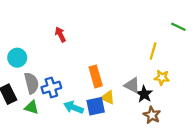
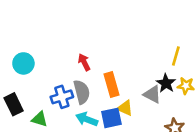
red arrow: (60, 34) -> (84, 62), moved
gray semicircle: (32, 83) -> (82, 92), moved
black star: (144, 94) -> (166, 83), moved

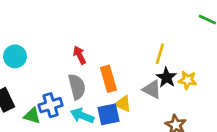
yellow line: (176, 56) -> (160, 54), moved
blue cross: (62, 97) -> (51, 105), moved

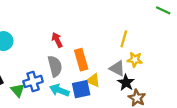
black star: (166, 77) -> (126, 83), moved
yellow star: (188, 80) -> (135, 60), moved
green triangle: (32, 116) -> (18, 90), turned 32

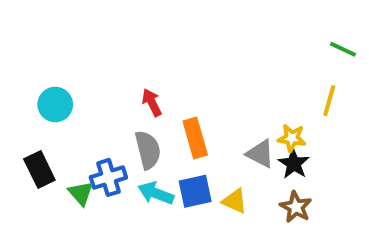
yellow line: (124, 39) -> (329, 101), moved
yellow triangle: (93, 80) -> (235, 201), moved
black star: (126, 83) -> (294, 164), moved

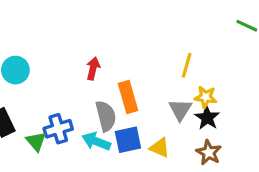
yellow line: (329, 101) -> (187, 65), moved
red arrow: (152, 103) -> (93, 68), turned 40
gray semicircle: (148, 150) -> (106, 116), moved
gray triangle: (260, 154) -> (180, 110), turned 35

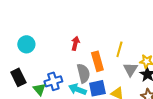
yellow line: (187, 65) -> (119, 49), moved

